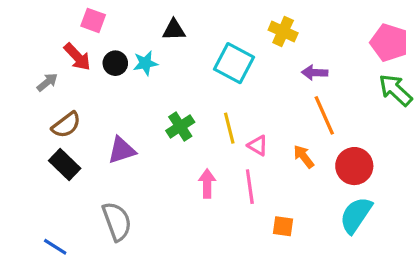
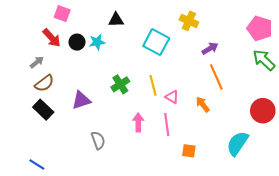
purple arrow: (315, 73) -> (210, 48), turned 147
gray arrow: (47, 82) -> (37, 62), moved
red circle: (354, 166) -> (263, 111), moved
gray semicircle: (117, 221) -> (98, 140), moved, size x0.7

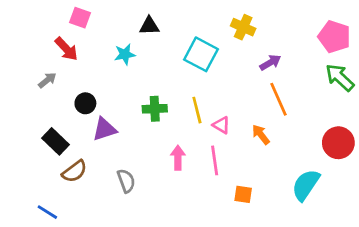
black circle: (77, 42) -> (85, 103), moved
brown semicircle: (44, 83) -> (75, 171), moved
green cross: (120, 84) -> (155, 109), turned 30

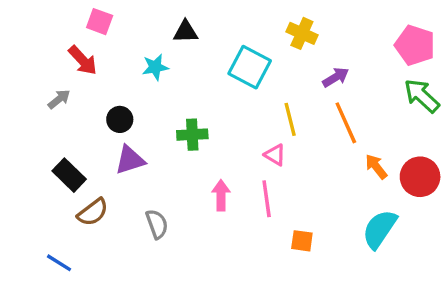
black circle: (85, 103) -> (120, 119), moved
yellow line: (197, 110) -> (290, 119), moved
orange arrow: (261, 135) -> (376, 167), moved

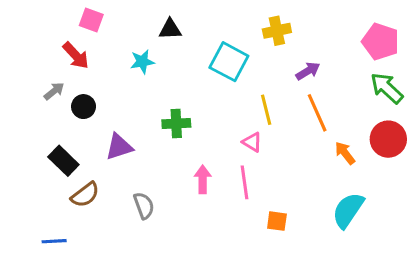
yellow cross: (302, 33) -> (277, 31), turned -36
black circle: (120, 119) -> (84, 107), moved
red circle: (420, 177) -> (388, 139), moved
blue line: (59, 263) -> (54, 241), turned -35

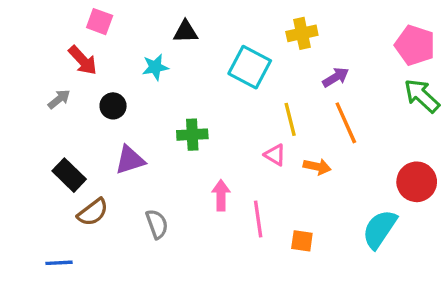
black circle: (84, 107) -> (113, 106), moved
red circle: (388, 139) -> (417, 182), moved
orange arrow: (345, 153) -> (317, 167), moved, turned 140
pink line: (244, 182) -> (258, 219), moved

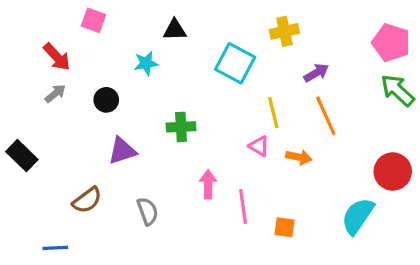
red arrow: (83, 60) -> (57, 57), moved
black rectangle: (69, 175) -> (22, 156), moved

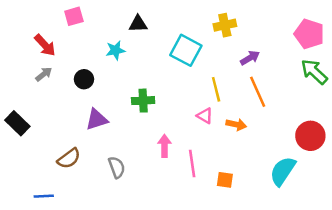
pink square: (94, 20) -> (74, 16), turned -36

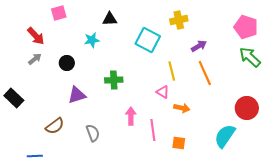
orange arrow: (236, 124) -> (182, 108), moved

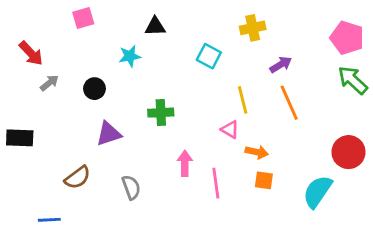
red arrow: (36, 36) -> (31, 53), moved
cyan square: (148, 40) -> (209, 56), size x0.7
black rectangle: (14, 98) -> (20, 138), turned -42
orange square: (179, 143) -> (264, 180), moved

